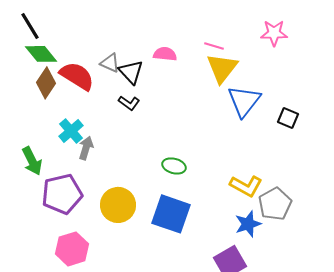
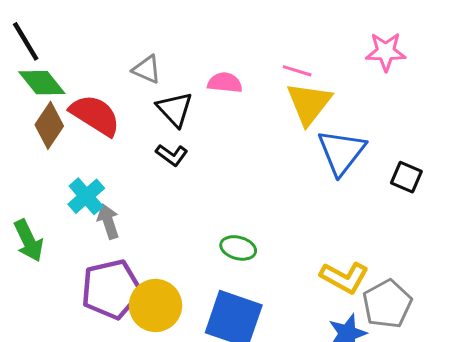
gray triangle: (110, 63) -> (147, 69), moved
gray arrow: (86, 148) -> (108, 221), turned -35
purple pentagon: (62, 194) -> (111, 289), moved

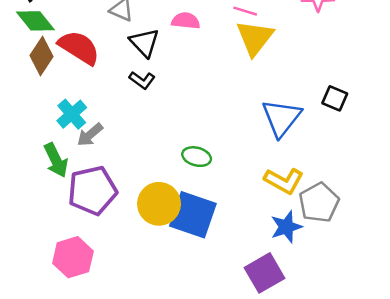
blue triangle: (341, 152) -> (281, 118), moved
gray arrow: (108, 221) -> (90, 135), turned -112
green arrow: (29, 241) -> (56, 160), moved
yellow circle: (156, 305) -> (159, 204), moved

